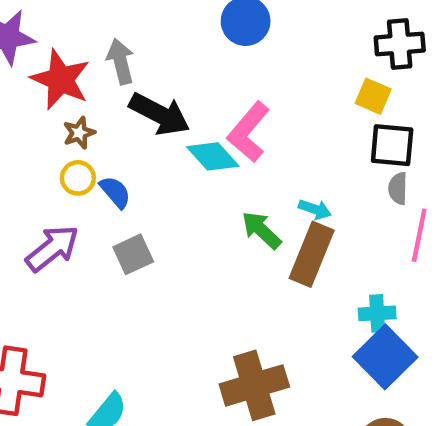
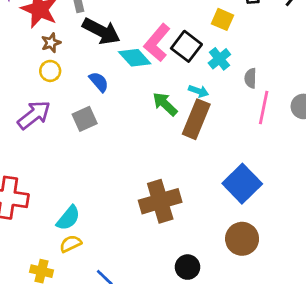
yellow square: (373, 96) -> (223, 19), moved
black square: (392, 145) -> (186, 46), moved, turned 32
blue semicircle: (115, 192) -> (99, 82), moved
cyan cross: (377, 313) -> (219, 59), moved, turned -35

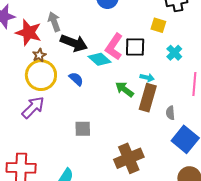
black square: (186, 46) -> (135, 47), turned -30
cyan cross: (219, 59) -> (174, 53), moved
yellow circle: (50, 71) -> (41, 75), size x2.0
gray semicircle: (250, 78) -> (170, 113), moved
gray square: (85, 119) -> (83, 129), moved, turned 30

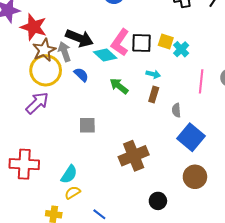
gray arrow: (54, 22) -> (64, 52), moved
yellow square: (158, 25) -> (166, 41), moved
brown star: (39, 55) -> (44, 50), size x1.6
green arrow: (125, 89) -> (119, 86), moved
brown rectangle: (148, 98) -> (154, 94), size x0.6

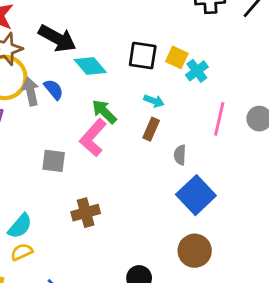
pink L-shape: (120, 42) -> (93, 138), moved
gray arrow: (64, 52) -> (31, 91), moved
brown cross: (134, 156) -> (86, 213), moved, size x0.7

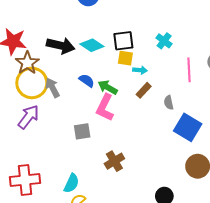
yellow square: (177, 57) -> (125, 58), moved
cyan diamond: (90, 66) -> (92, 45), moved
blue semicircle: (54, 89) -> (87, 81), moved
brown rectangle: (151, 129) -> (144, 90), turned 35

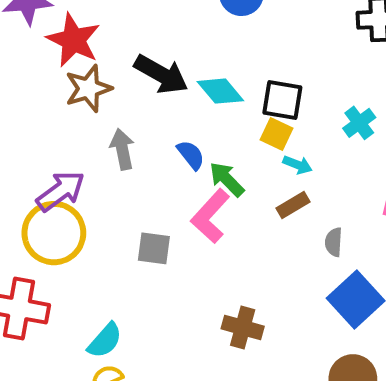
yellow circle: (32, 83) -> (54, 233), moved
brown cross: (114, 161) -> (243, 327), moved, turned 30

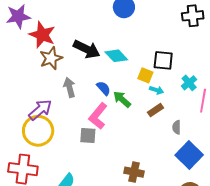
black square: (282, 100) -> (163, 60), moved
cyan cross: (359, 123) -> (189, 83), moved
pink L-shape: (210, 216) -> (98, 116), moved

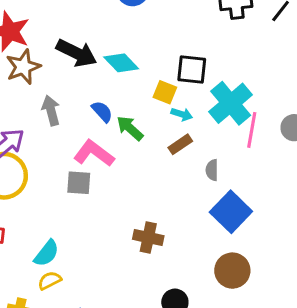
cyan cross: (189, 83) -> (231, 103), size x1.8
pink L-shape: (98, 116) -> (94, 153), turned 88

